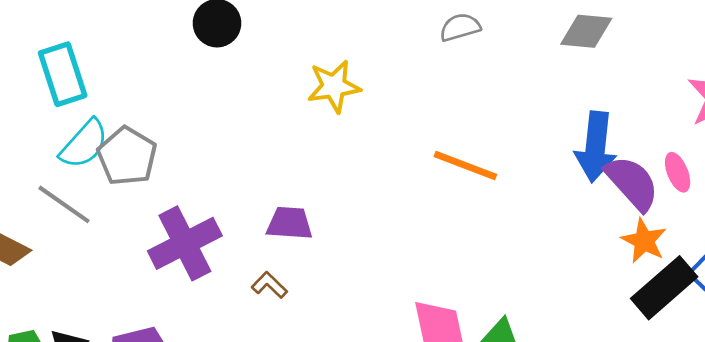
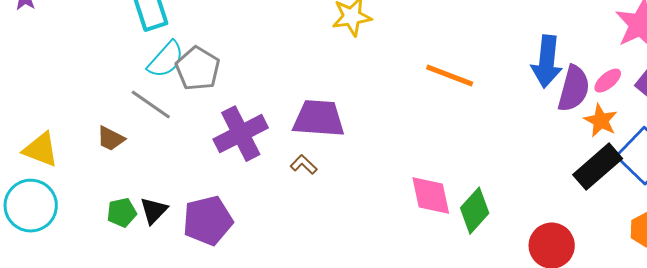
pink ellipse: (678, 172) -> (608, 81), turned 72
purple semicircle: (632, 183) -> (574, 89), turned 57
purple trapezoid: (290, 223) -> (319, 119), size x1.5
orange star: (644, 241) -> (601, 121), moved

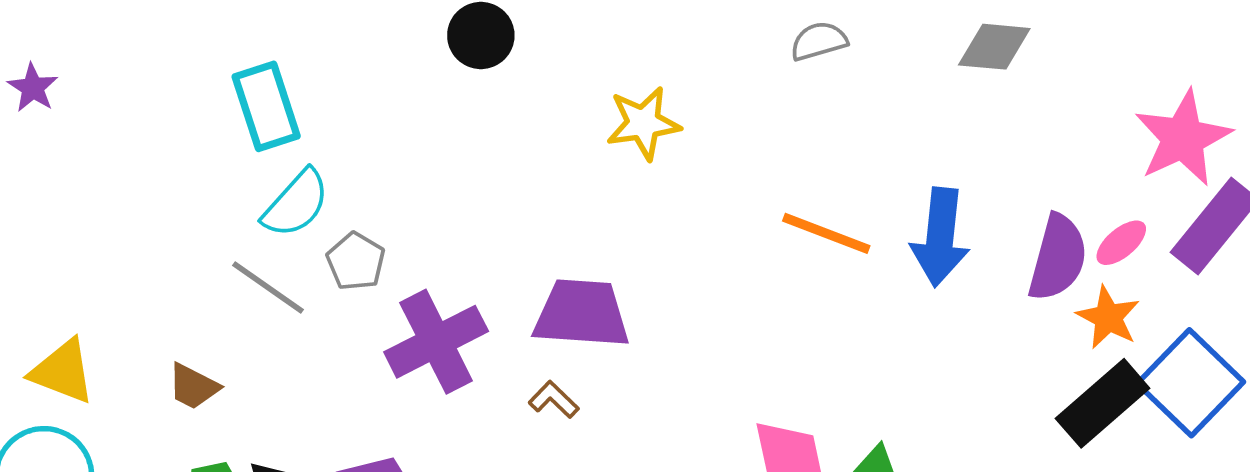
blue arrow: (547, 62) -> (940, 237), moved
gray pentagon: (198, 69) -> (356, 261), moved, size x0.7
brown trapezoid: (111, 139) -> (193, 387), moved

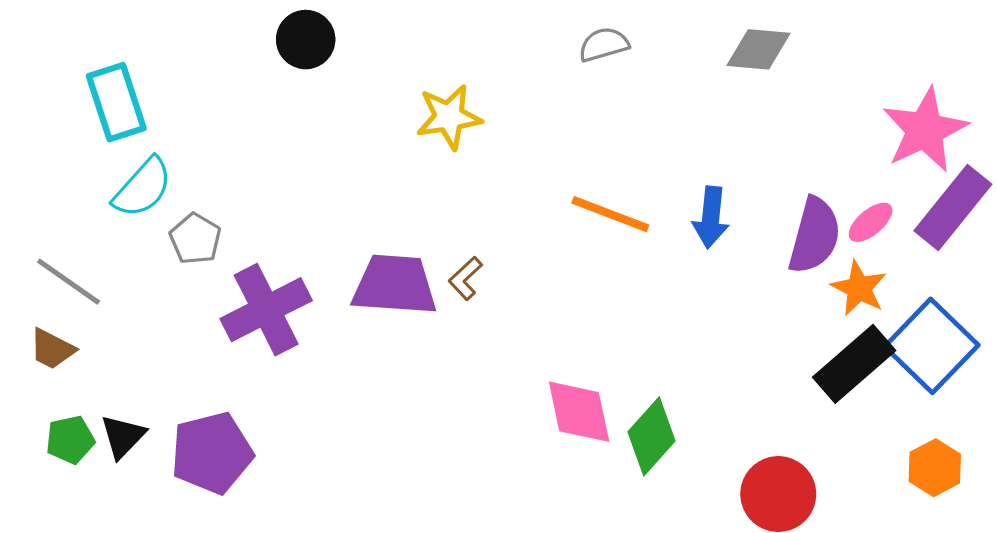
blue arrow: (940, 237) -> (711, 217), size x0.7
gray line: (268, 288) -> (69, 282), moved
brown L-shape: (554, 400) -> (465, 278), moved, turned -87

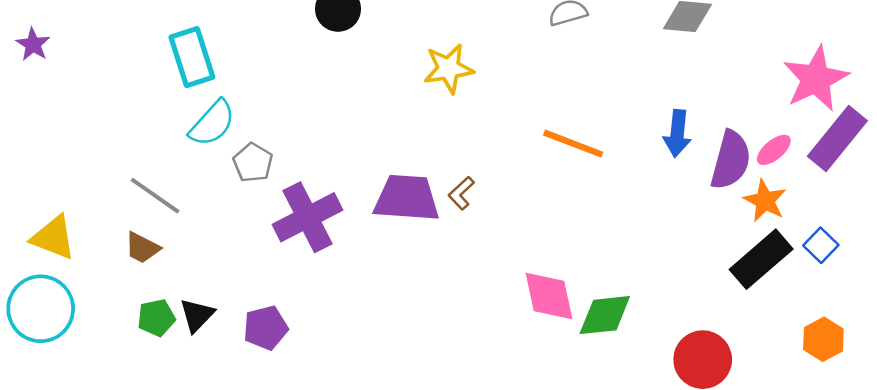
blue arrow: (711, 217) -> (677, 133), moved
blue square: (931, 346) -> (821, 245), size x0.5
green diamond: (651, 436) -> (605, 315), turned 42
purple pentagon: (212, 453) -> (266, 328), size x0.7

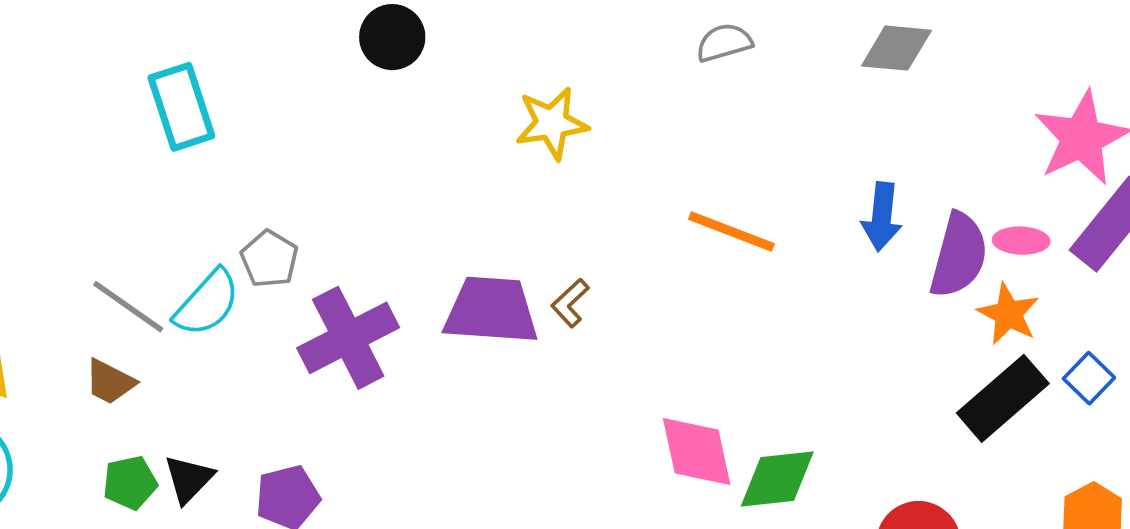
cyan semicircle: (212, 123) -> (207, 303), moved
pink ellipse: (774, 150) -> (1021, 241), turned 42

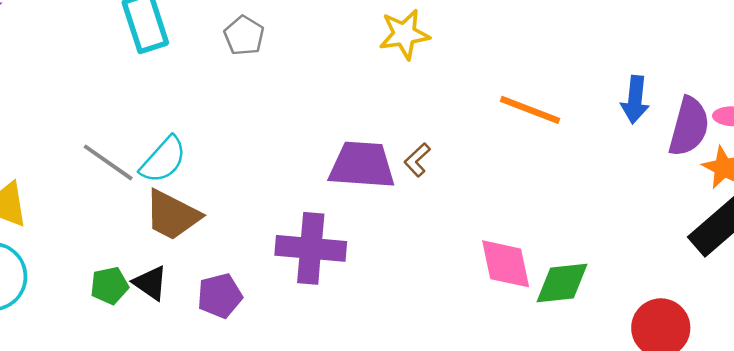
gray pentagon: (269, 259) -> (244, 36), moved
purple cross: (348, 338) -> (311, 248), moved, turned 32
brown trapezoid: (110, 382) -> (172, 215), moved, size x1.6
black triangle: (189, 479) -> (150, 283), turned -39

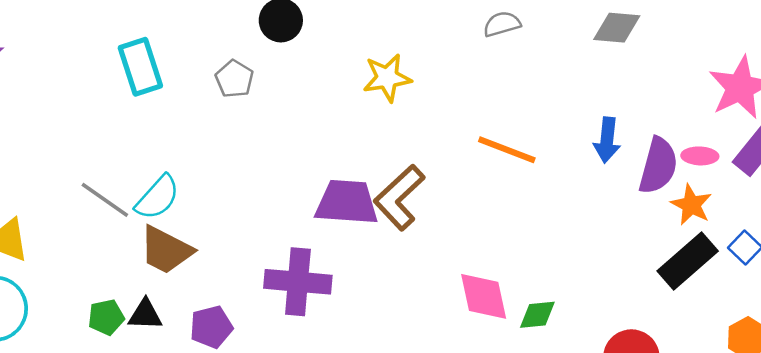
brown L-shape: (417, 160) -> (399, 197), size x2.0
black triangle: (150, 283) -> (145, 315), turned -33
green diamond: (562, 283) -> (537, 315), size x0.7

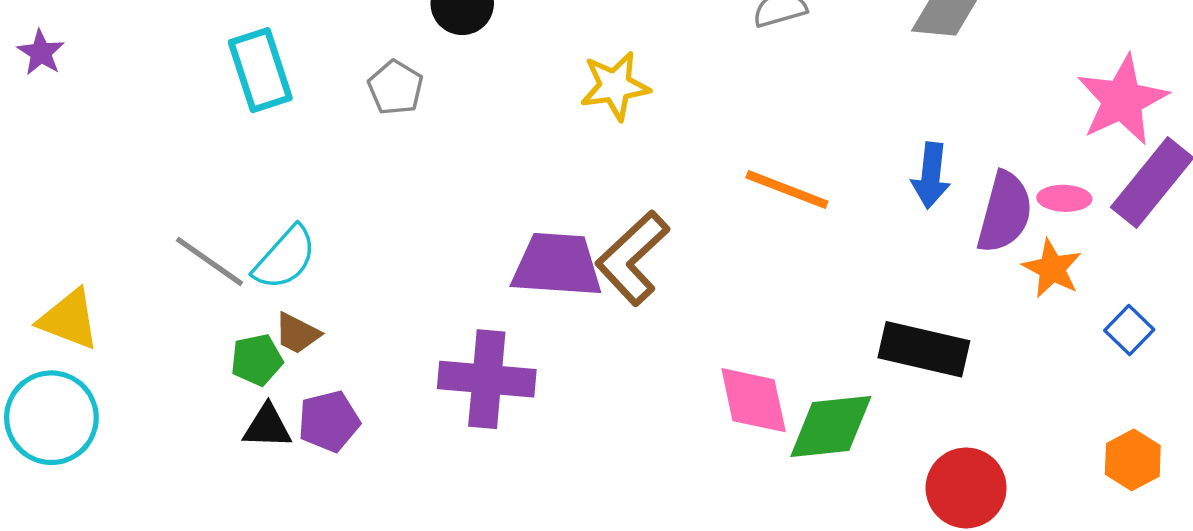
brown trapezoid: (166, 250) -> (297, 333), size x0.6
black rectangle: (688, 261) -> (924, 349), moved, turned 54
green diamond: (537, 315) -> (831, 426), size x1.6
green pentagon: (106, 317) -> (257, 360), moved
purple pentagon: (211, 327) -> (329, 421), moved

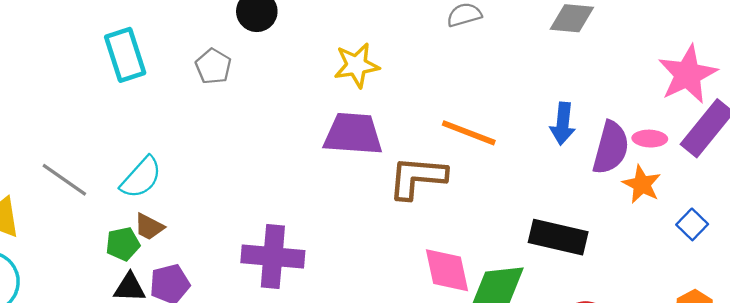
brown L-shape: (632, 258) -> (417, 177), moved, turned 48
gray line: (209, 261) -> (64, 180), moved
purple trapezoid: (557, 265) -> (353, 134), moved

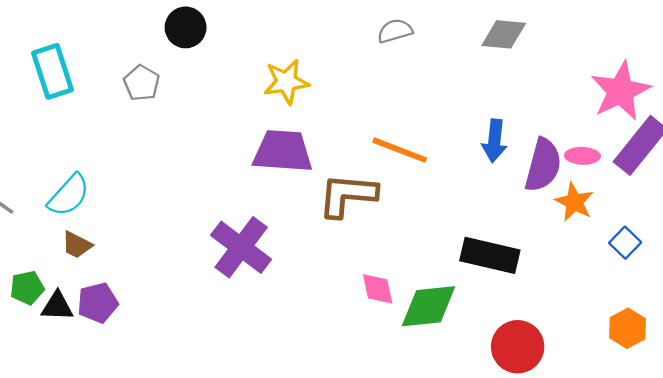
green pentagon: (123, 244) -> (27, 288), moved
purple cross: (273, 257) -> (241, 247), moved, turned 32
pink diamond: (447, 270) -> (378, 289), size x0.7

